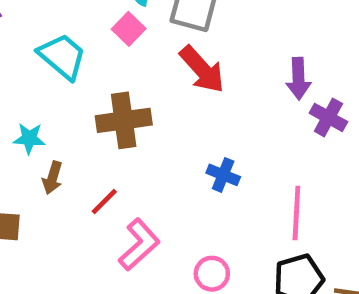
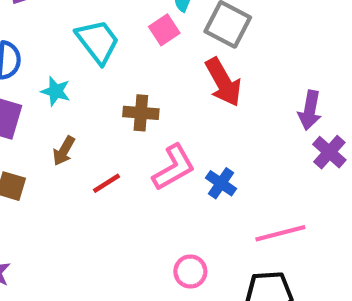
brown cross: (124, 120) -> (141, 113), size x0.7
cyan star: (29, 138) -> (56, 91), moved
pink line: (296, 213) -> (280, 233), turned 60
pink L-shape: (139, 245) -> (174, 167), moved

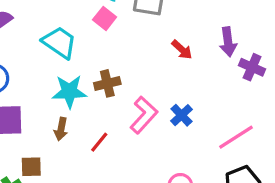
red arrow: (223, 82) -> (182, 50), moved, size x0.6
cyan star: (56, 91) -> (69, 92), moved, size x1.5
blue cross: (221, 183) -> (181, 115), turned 30

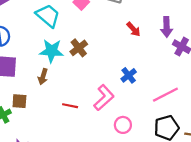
brown cross: (107, 83) -> (79, 48), turned -30
pink L-shape: (144, 115) -> (104, 98), moved
red line: (99, 142) -> (70, 106), moved, turned 56

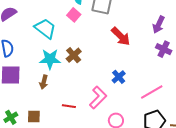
purple arrow: (167, 27) -> (159, 25), moved, turned 30
red arrow: (134, 29) -> (121, 36), size x1.5
brown square: (19, 101) -> (34, 116), moved

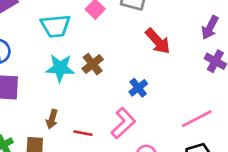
cyan trapezoid: (45, 28) -> (56, 26), turned 135
blue cross: (119, 77) -> (138, 88), moved
brown arrow: (44, 82) -> (52, 119), moved

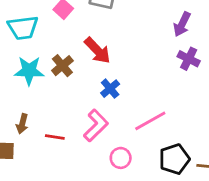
red arrow: (158, 41) -> (97, 50), moved
pink line: (197, 119) -> (150, 121), moved

